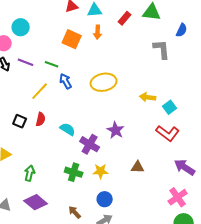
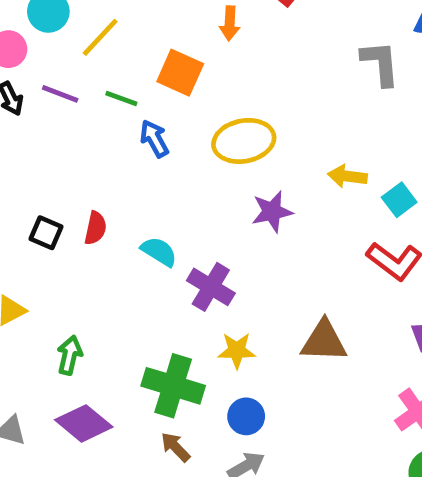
orange square: (72, 39) -> (180, 73), moved
yellow line: (40, 91) -> (100, 37), moved
purple star: (116, 130) -> (272, 212), moved, turned 30
brown triangle: (138, 167) -> (324, 341), size x1.5
green cross: (74, 172) -> (173, 386), moved, size x1.4

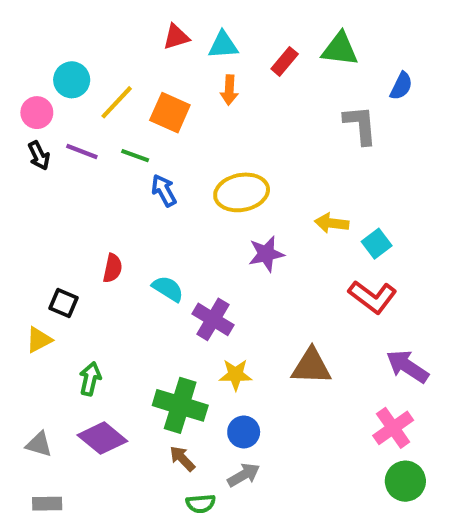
orange square: (180, 73) -> (170, 113), moved
black square: (46, 233) -> (63, 303), moved

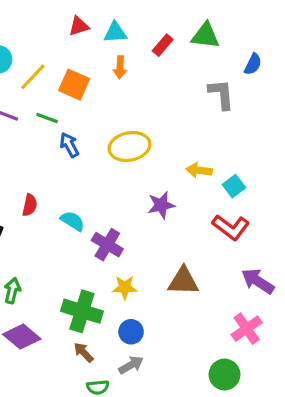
purple star: (266, 254) -> (161, 205), moved
green circle: (405, 481) -> (224, 375), moved

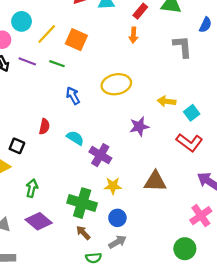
orange arrow: (120, 67) -> (133, 35), moved
blue arrow: (69, 145) -> (73, 96), moved

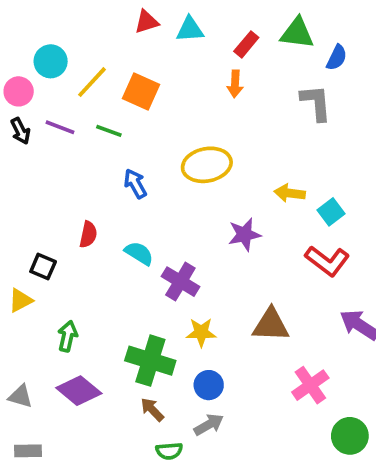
blue semicircle: (205, 25) -> (337, 58), moved
pink cross: (201, 216) -> (310, 385), moved
green circle: (185, 249) -> (350, 436), moved

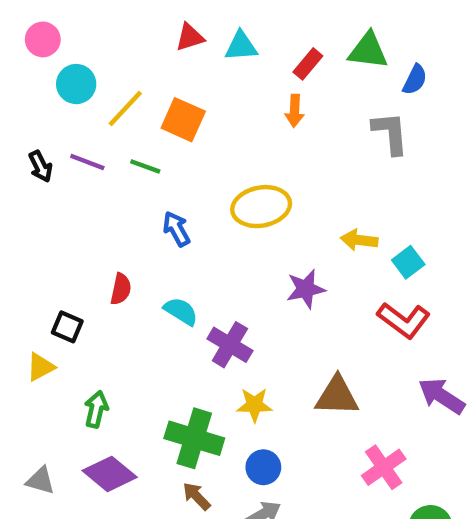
pink circle: (19, 91) -> (43, 39), moved

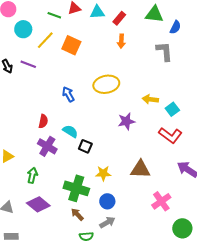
red rectangle: (308, 64) -> (119, 18), moved
green line: (145, 166) -> (54, 15), moved
black square: (67, 327) -> (85, 146), moved
purple cross: (230, 345) -> (47, 146), moved

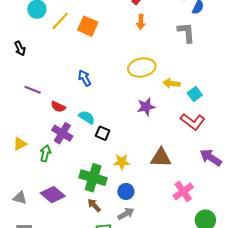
purple line: (28, 64) -> (33, 90), moved
yellow ellipse: (106, 84) -> (142, 67), moved
red semicircle: (43, 121) -> (58, 107), turned 104
green arrow: (32, 175) -> (45, 153), moved

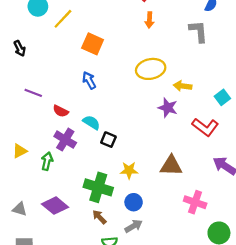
orange square: (88, 26) -> (93, 44), moved
cyan square: (195, 94) -> (222, 97), moved
purple star: (146, 107) -> (168, 108), moved, turned 30
pink cross: (183, 191) -> (195, 202), turned -36

